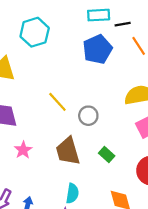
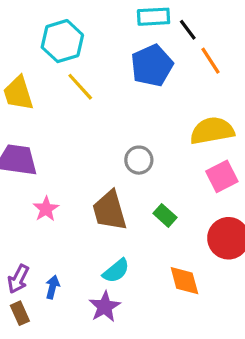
black line: (123, 24) -> (188, 30), turned 63
yellow line: (57, 102) -> (80, 87), moved
cyan semicircle: (72, 193) -> (116, 271), turned 42

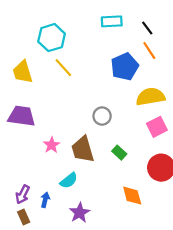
black line: (188, 30) -> (147, 28), moved
blue pentagon: (152, 66) -> (125, 67), moved
pink star: (46, 209) -> (52, 145), moved
cyan semicircle: (116, 271) -> (69, 180), moved

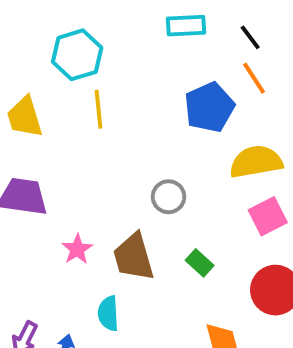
yellow line: (63, 68) -> (99, 109), turned 36
cyan semicircle: (69, 180) -> (108, 313), turned 126

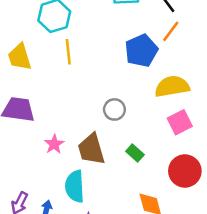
orange line: (254, 78) -> (171, 31), turned 70
cyan semicircle: (108, 313) -> (75, 186), size x1.4

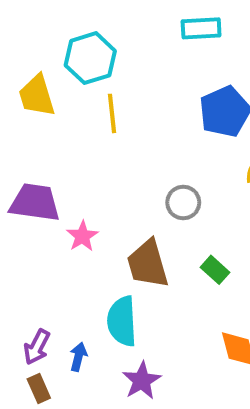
yellow trapezoid: (20, 57) -> (37, 96), moved
pink star: (54, 144) -> (82, 236), moved

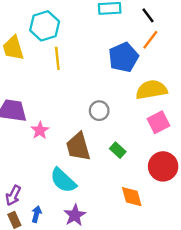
cyan semicircle: (122, 321) -> (63, 180), turned -44
blue arrow: (78, 357) -> (36, 214), moved

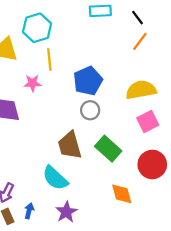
blue pentagon: (124, 57) -> (88, 81), moved
pink star: (40, 130) -> (32, 83), moved, turned 30
green rectangle: (118, 150) -> (108, 149), size x1.6

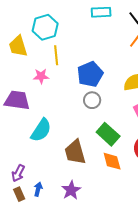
brown trapezoid: (70, 145) -> (75, 152), moved
cyan semicircle: (55, 178) -> (41, 130), moved, turned -100
orange diamond: (122, 194) -> (112, 161), moved

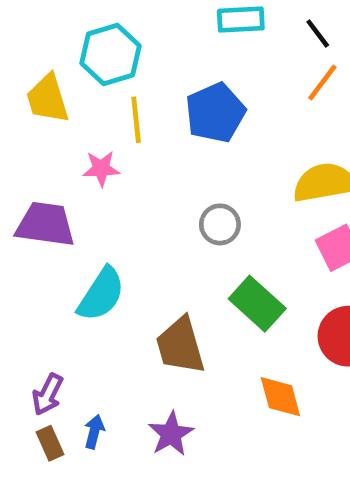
blue pentagon: (90, 74) -> (215, 113), moved
orange diamond: (112, 161) -> (280, 397), moved

